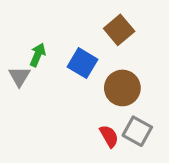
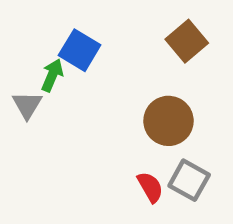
brown square: (119, 30) -> (187, 41), moved
blue square: (83, 63) -> (80, 50), moved

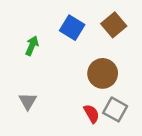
blue square: (80, 50) -> (72, 28), moved
gray triangle: (27, 105) -> (28, 101), moved

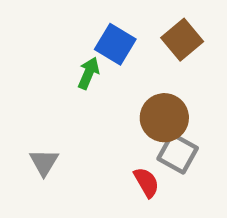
green arrow: (32, 46) -> (89, 73), moved
gray square: (115, 109) -> (178, 153), moved

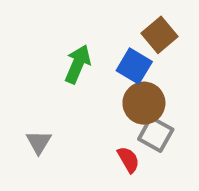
blue square: (115, 44) -> (134, 66), moved
green arrow: (89, 73) -> (78, 64), size x1.4

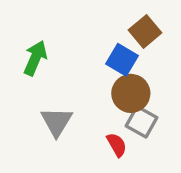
green arrow: (78, 64) -> (35, 58), moved
gray triangle: (39, 142) -> (57, 122), moved, size x1.4

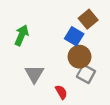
red semicircle: (117, 145) -> (61, 92), moved

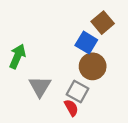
green arrow: (21, 35) -> (17, 56), moved
gray square: (86, 74) -> (78, 91), moved

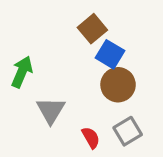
brown square: (103, 23) -> (92, 29), moved
gray square: (78, 91) -> (128, 131), moved, turned 30

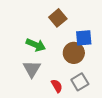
blue square: (110, 54) -> (84, 38), moved, turned -36
green arrow: (22, 72) -> (36, 45), moved, turned 90

